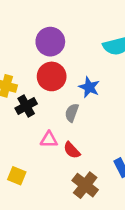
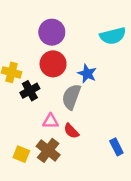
gray semicircle: (72, 113) -> (71, 97), size x1.5
brown cross: (85, 185) -> (48, 150), moved

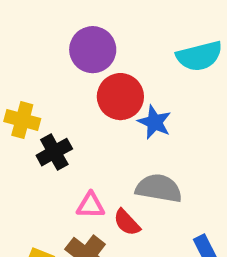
red circle: (53, 64) -> (120, 97), moved
gray semicircle: (71, 97) -> (159, 188), moved, turned 80

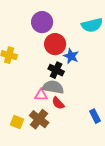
black cross: (54, 152) -> (56, 70), moved, turned -35
gray semicircle: (159, 188) -> (53, 87), moved

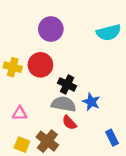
red circle: (55, 44) -> (40, 65), moved
blue star: (71, 56) -> (91, 102), moved
pink triangle: (41, 95) -> (20, 113), moved

